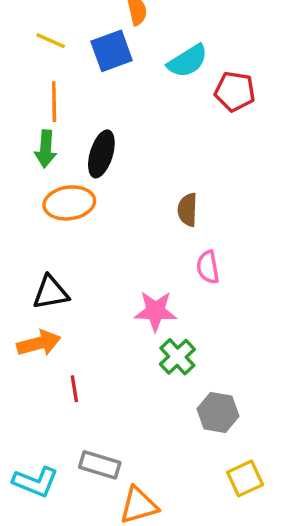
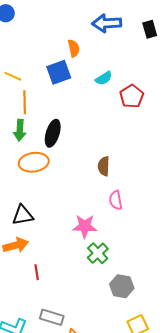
yellow line: (51, 41) -> (13, 76), moved
cyan semicircle: (188, 61) -> (104, 78), size x0.7
red pentagon: (235, 91) -> (132, 96), turned 30

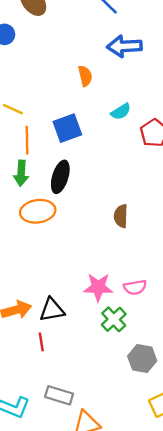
blue square: (59, 72) -> (67, 128), moved
pink semicircle: (116, 200) -> (135, 287), moved, turned -90
black triangle: (23, 215) -> (52, 310), moved

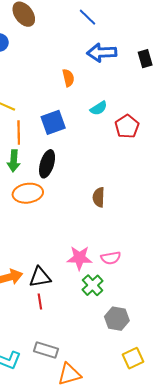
red line: (41, 342) -> (40, 301), moved

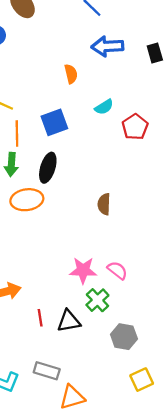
pink semicircle: (111, 258) -> (117, 270), turned -132
black triangle: (40, 277) -> (69, 321), moved

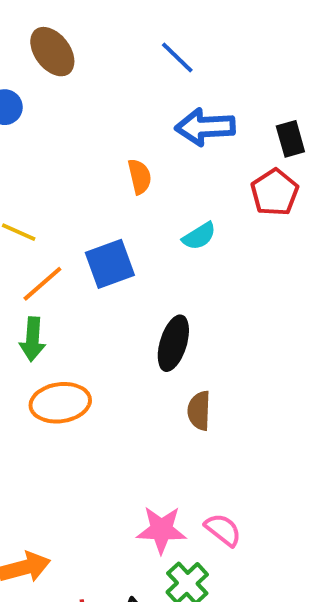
red pentagon: (135, 127) -> (275, 192), moved
orange line: (17, 133) -> (42, 284), turned 50
black ellipse: (48, 168) -> (173, 343), moved

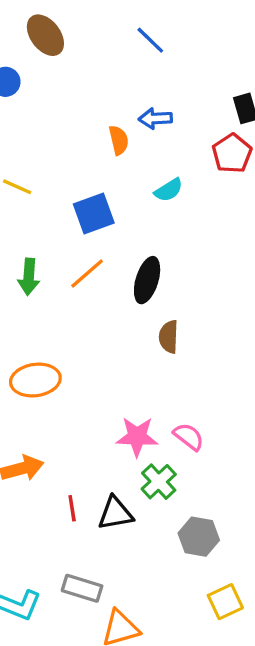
blue arrow: (205, 127) -> (155, 118), moved, size x0.7
orange line: (42, 284) -> (87, 273), moved
orange ellipse: (60, 403) -> (35, 380), moved

